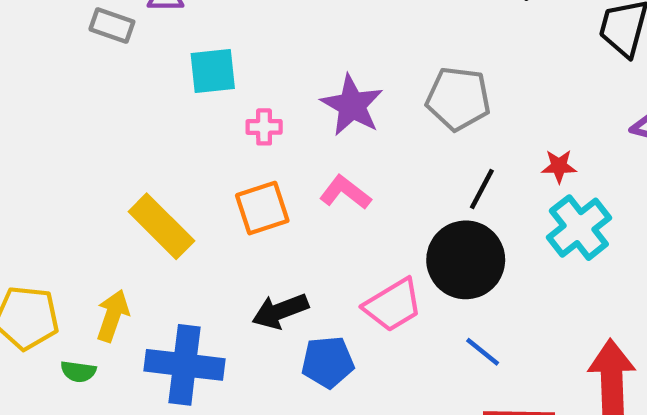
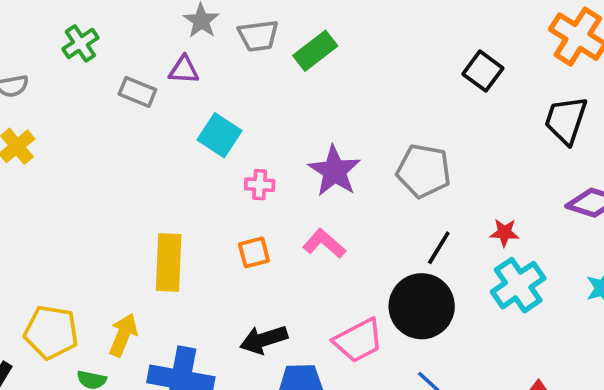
cyan square: (213, 71) -> (219, 135), turned 36
orange square: (262, 208) -> (254, 252), size x0.7
yellow rectangle: (161, 226) -> (169, 262), turned 44

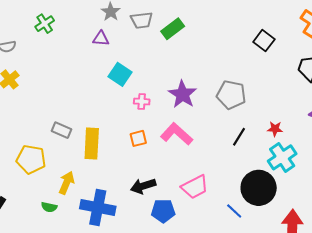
gray rectangle: (137, 92) -> (62, 130), moved
pink L-shape: (324, 244) -> (177, 134), size x1.4
black circle: (422, 306) -> (259, 188), moved
yellow pentagon: (51, 332) -> (31, 159), moved

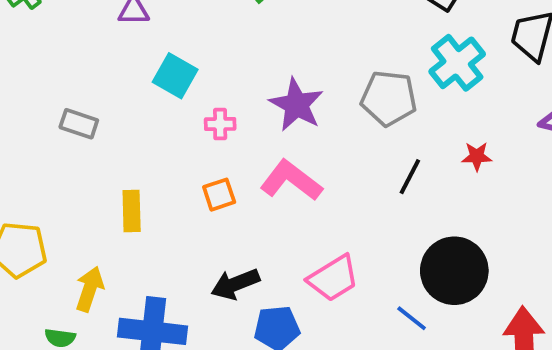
gray rectangle: (62, 130) -> (79, 124), moved
yellow rectangle: (92, 144) -> (132, 211), size x0.7
cyan cross: (282, 157) -> (457, 63), moved

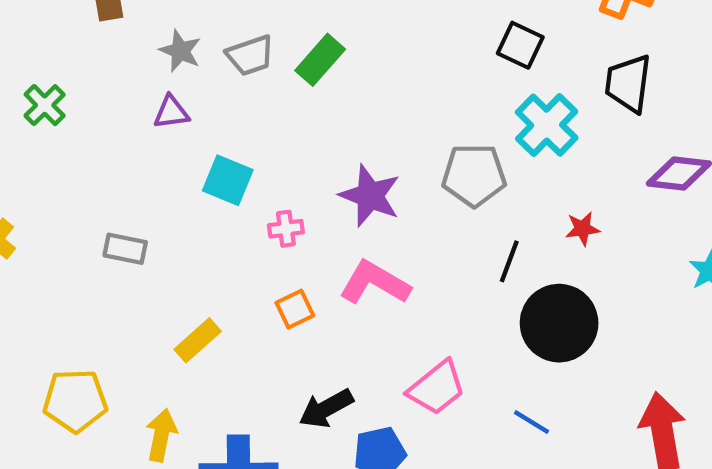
yellow rectangle: (132, 211) -> (198, 340), turned 57
black circle: (454, 271) -> (559, 323), moved

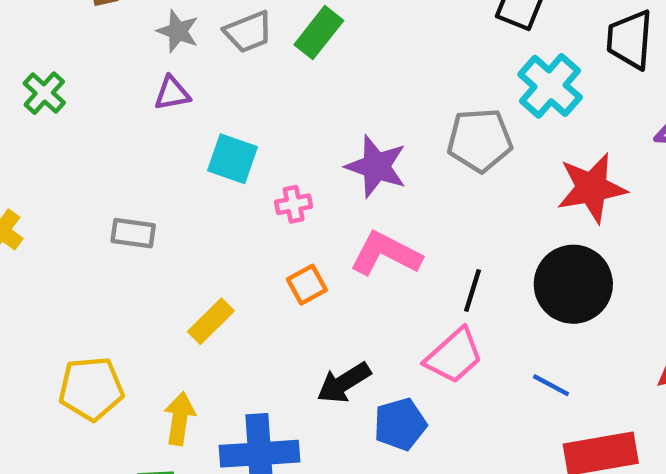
red star: (582, 229) -> (592, 188), size x2.0
black line: (509, 261) -> (473, 290), moved

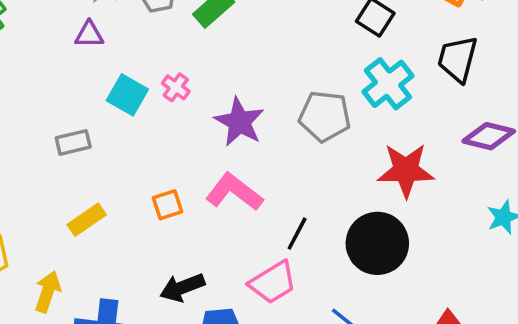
pink cross: (294, 204) -> (176, 87), moved, turned 36
gray rectangle: (133, 233) -> (73, 142), moved, turned -32

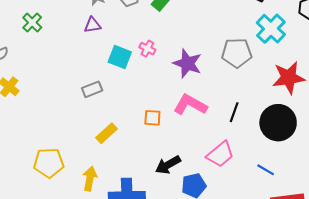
orange square: (168, 205) -> (152, 118), turned 30
black line: (297, 234) -> (234, 112), moved

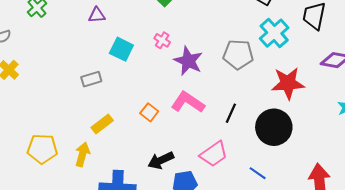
pink cross: (147, 49) -> (162, 40), moved
orange square: (152, 118) -> (149, 112), turned 30
yellow arrow: (90, 179) -> (82, 154), moved

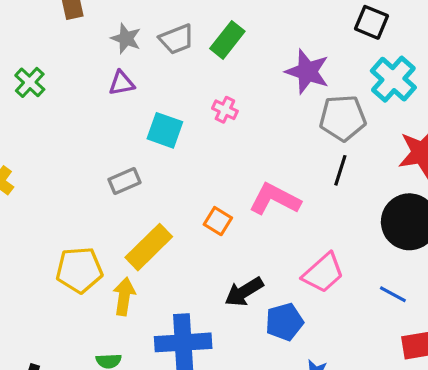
purple star: (188, 61) -> (307, 72), moved
black line: (231, 113) -> (340, 170), moved
yellow rectangle: (102, 124) -> (149, 247), size x1.4
yellow pentagon: (42, 149) -> (79, 270), moved

